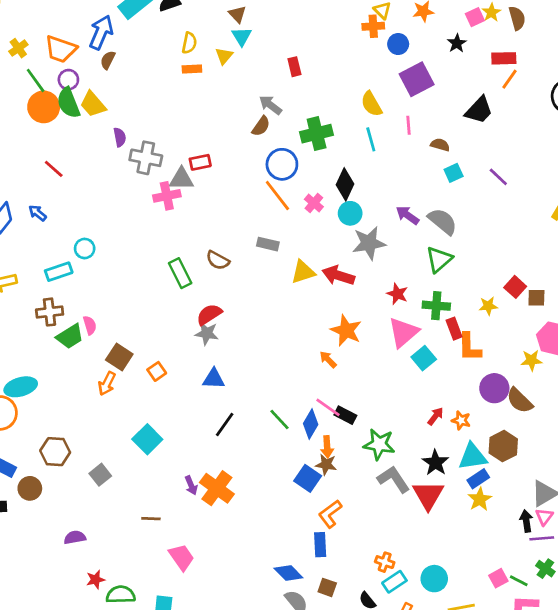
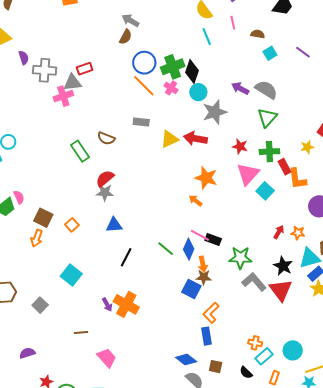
green cross: (317, 134) -> (173, 67), moved

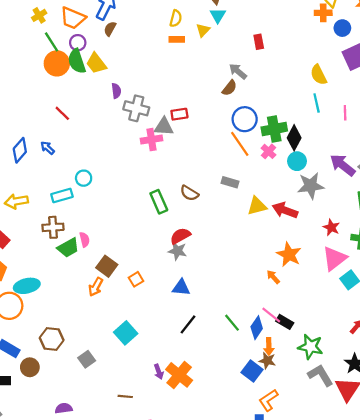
pink line: (233, 23) -> (345, 113), moved
purple arrow: (240, 88) -> (343, 165), size x1.4

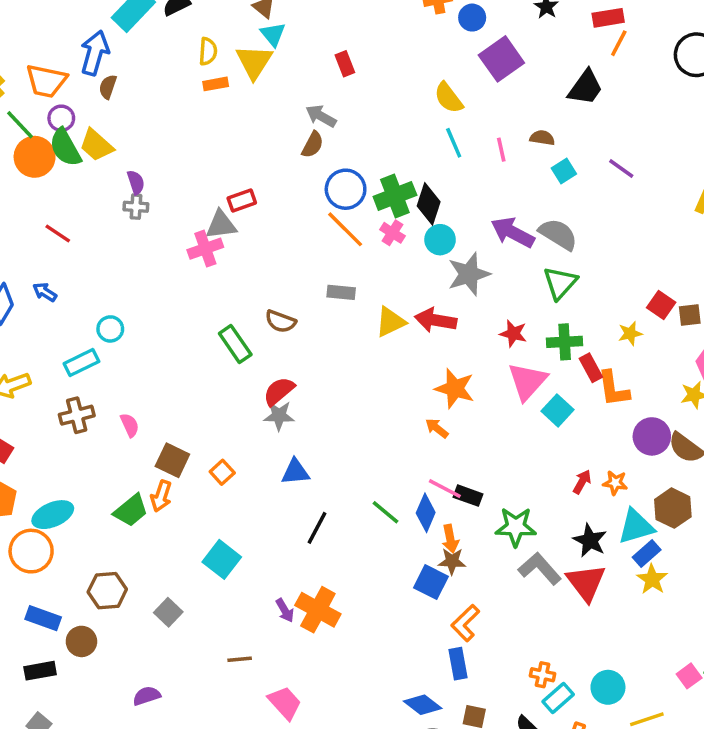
yellow triangle: (203, 30) -> (254, 62), size x1.6
gray cross: (136, 108) -> (136, 207), moved, size x0.6
green trapezoid: (68, 248) -> (131, 510), moved

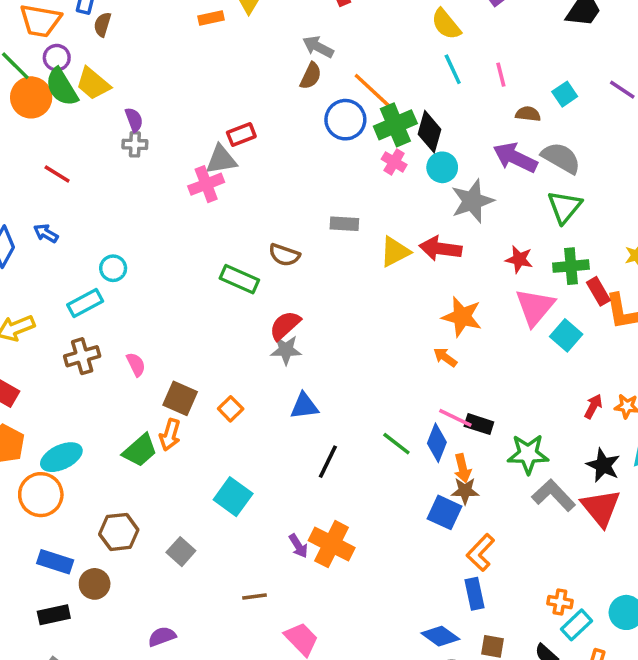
brown semicircle: (542, 138) -> (528, 114), moved
orange line: (345, 229) -> (372, 90), moved
green rectangle: (235, 344) -> (239, 279), turned -30

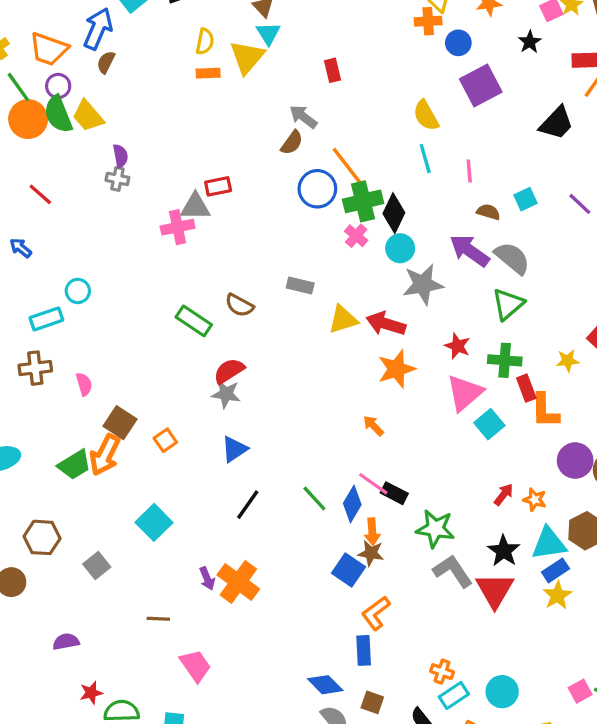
orange star: (462, 317) -> (396, 369), moved, turned 30
blue triangle: (304, 406) -> (234, 449), turned -36
orange arrow: (170, 435) -> (105, 455), size x1.4

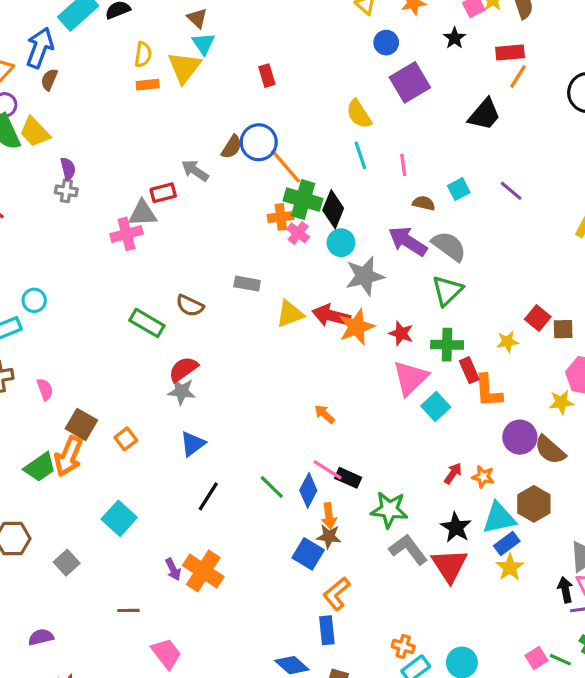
orange cross: (428, 21) -> (281, 217), moved
gray arrow: (303, 117) -> (195, 171), moved
blue circle: (317, 189) -> (259, 142), moved
green cross: (363, 201) -> (303, 200), turned 33
orange star: (396, 369) -> (357, 327), moved

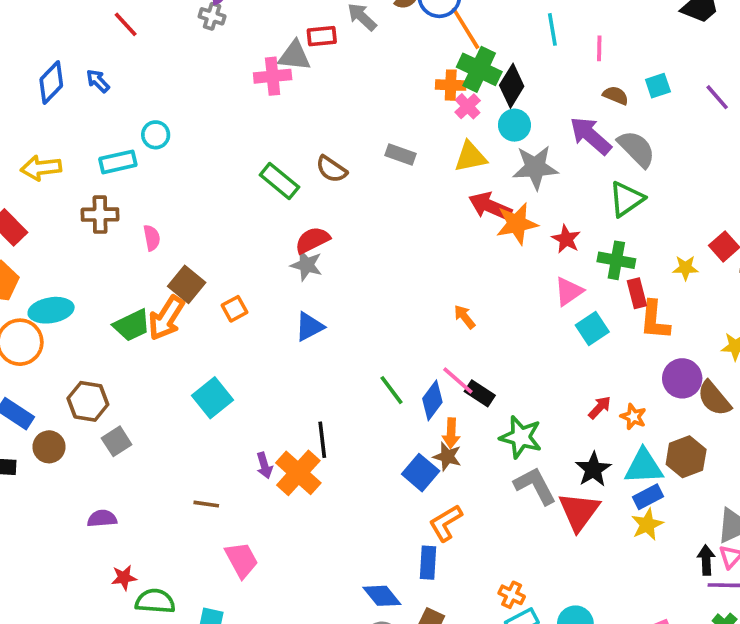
yellow triangle: (290, 314) -> (470, 157), moved
pink triangle: (410, 378) -> (569, 291), size x0.7
black line: (208, 496) -> (322, 440), moved, turned -48
gray square: (67, 563) -> (117, 441), moved

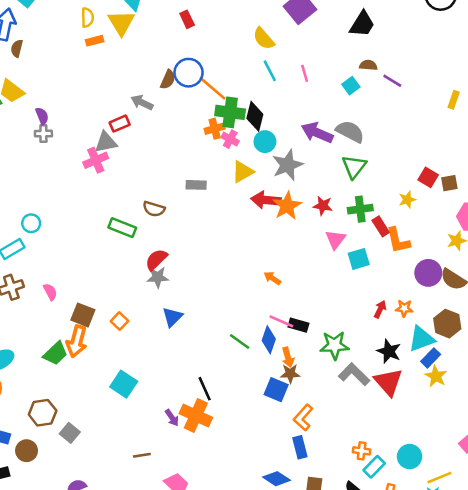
brown semicircle: (616, 95) -> (368, 65), moved
cyan square: (592, 328) -> (359, 259), turned 35

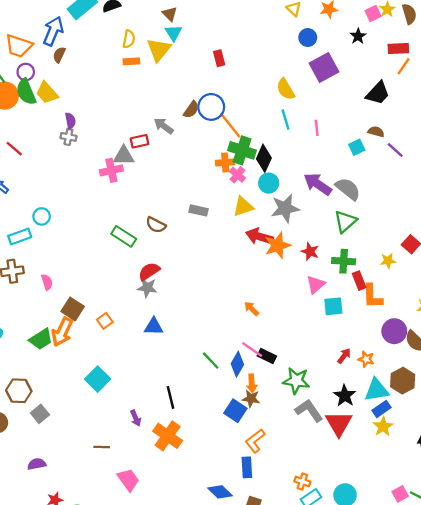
blue triangle: (172, 317) -> (154, 327), turned 36
orange cross: (196, 415) -> (168, 436), moved

